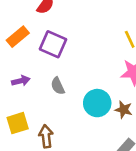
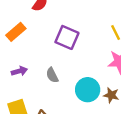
purple square: (53, 44) -> (67, 37), moved

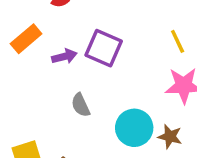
purple arrow: (19, 71) -> (64, 56), moved

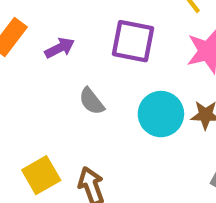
purple square: (104, 48) -> (133, 41), moved

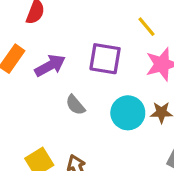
purple arrow: (60, 48) -> (50, 66), size x1.4

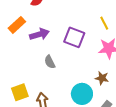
cyan circle: (128, 113) -> (82, 94), moved

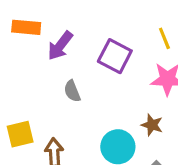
orange rectangle: (17, 25) -> (26, 27), turned 42
purple arrow: (39, 34) -> (60, 46), turned 138

